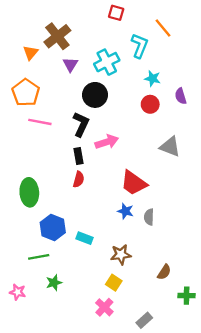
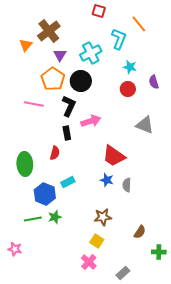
orange pentagon: (26, 93) -> (53, 79), moved
red semicircle: (79, 179) -> (55, 153), moved
cyan rectangle: (84, 238) -> (68, 182), moved, turned -48
green star: (54, 283) -> (55, 217), moved

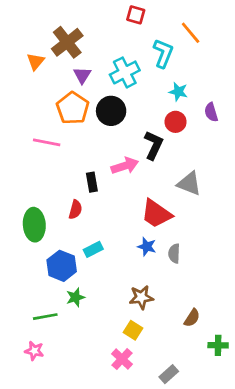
black L-shape: (69, 106) -> (154, 145), moved
gray triangle: (145, 125) -> (189, 184), moved
green line: (33, 219) -> (45, 317), moved
pink star: (15, 249) -> (34, 351), moved

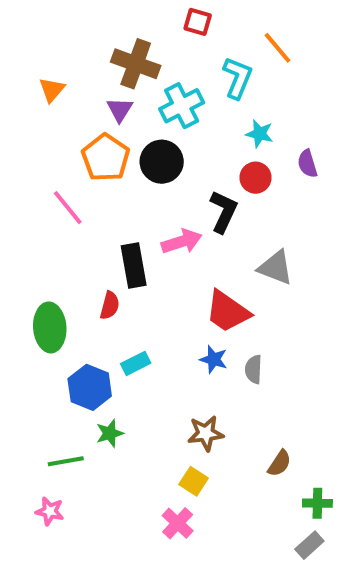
brown cross: (67, 42) -> (136, 64), moved, turned -32
pink line: (47, 142) -> (68, 208), turned 40
black rectangle: (92, 182) -> (134, 266), size x1.5
gray rectangle: (169, 374) -> (309, 545), moved

